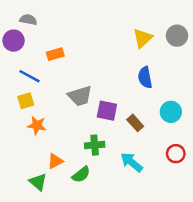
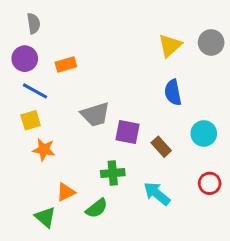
gray semicircle: (28, 20) -> (34, 23), turned 70
purple circle: (14, 41) -> (25, 59), moved

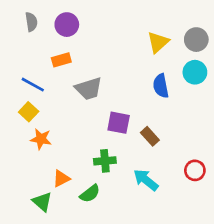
purple circle: (25, 59) -> (67, 25), moved
gray trapezoid: (95, 114) -> (89, 89), moved
yellow square: (31, 120) -> (29, 112), turned -30
cyan circle: (204, 133) -> (195, 72), moved

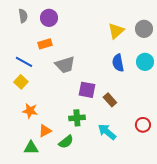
cyan circle: (195, 72) -> (145, 62), moved
orange star: (41, 139) -> (30, 111), moved
green triangle: (42, 202) -> (31, 148), turned -42

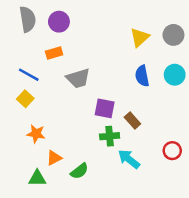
gray semicircle: (23, 16) -> (28, 19), size x1.5
green cross: (77, 118) -> (110, 136), moved

